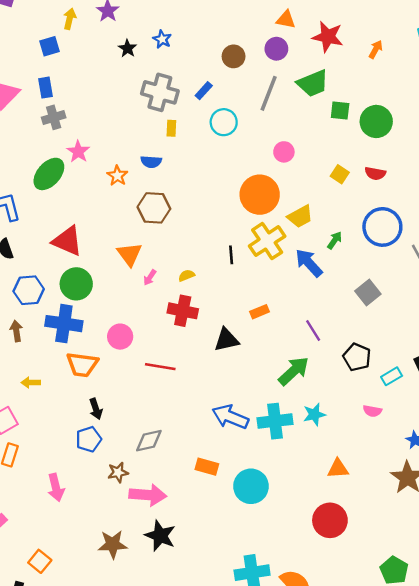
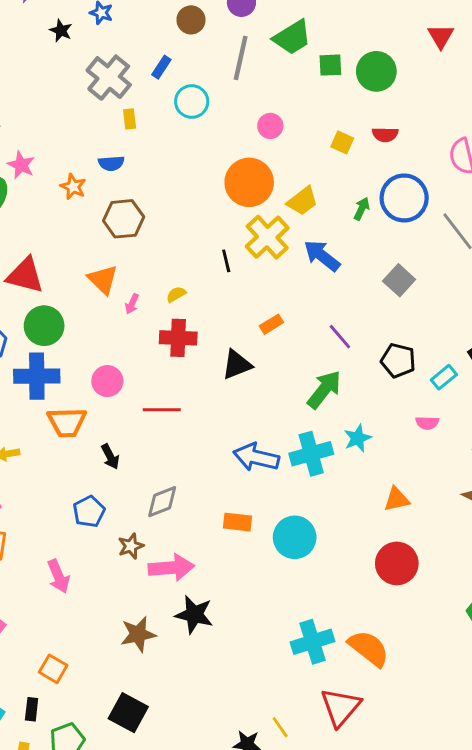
gray cross: (160, 92) -> (109, 78), turned 33
green arrow: (335, 240) -> (362, 209), moved
black arrow: (96, 409) -> (110, 457), moved

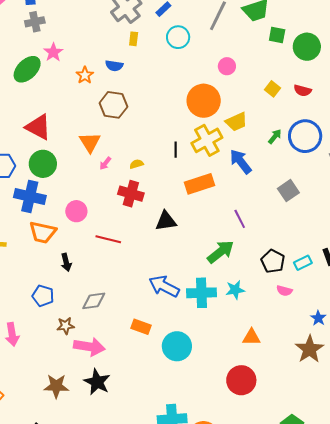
orange rectangle: (271, 324) -> (200, 184), moved, size x1.8
black pentagon: (398, 361) -> (273, 261), moved
blue pentagon: (89, 512) -> (43, 296), turned 30

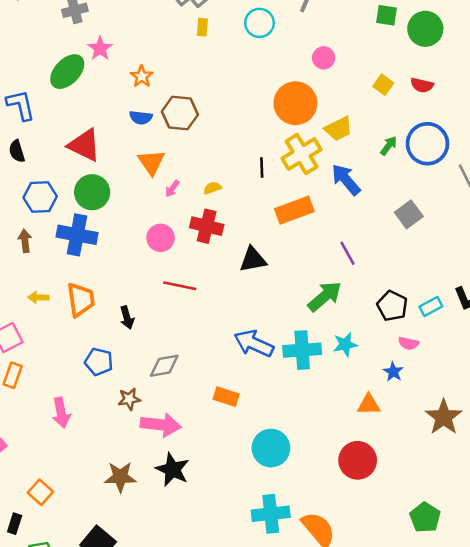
blue semicircle: (114, 66) -> (141, 118), moved
pink circle: (76, 211) -> (161, 238), moved
orange trapezoid: (43, 232) -> (81, 300), moved, turned -108
blue star: (318, 318) -> (393, 372), moved
cyan circle: (177, 346) -> (271, 448), moved

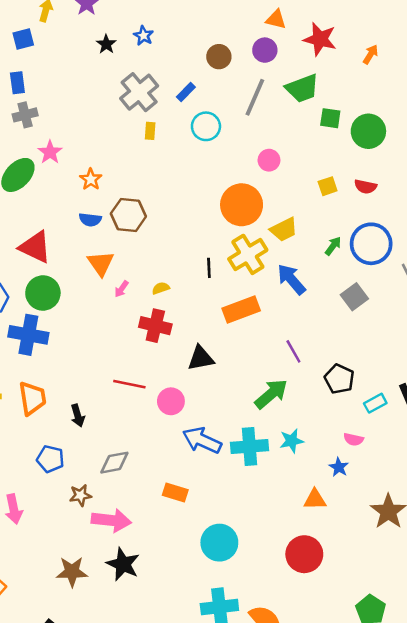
yellow square: (383, 85) -> (328, 186), turned 36
gray square: (409, 214) -> (354, 297), moved
pink circle: (161, 238) -> (171, 401), moved
black pentagon: (392, 306) -> (339, 379), moved

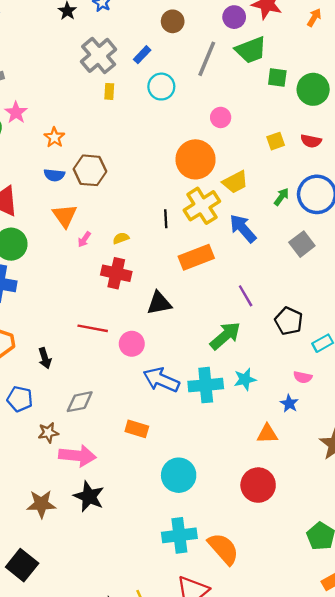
purple circle: (265, 50) -> (234, 17), moved

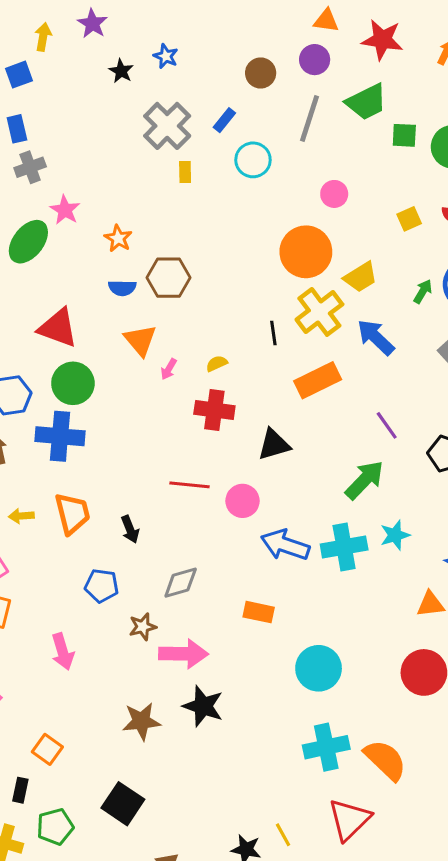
purple circle: (234, 17) -> (315, 60), moved

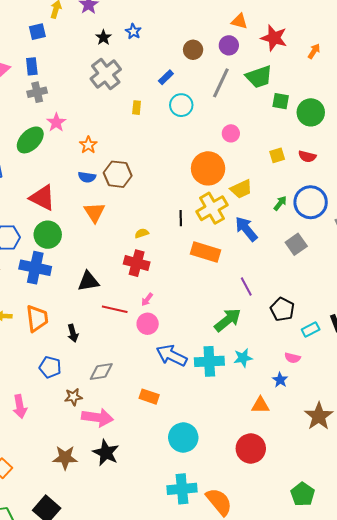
gray cross: (167, 126) -> (106, 74), moved
pink arrow: (169, 369) -> (147, 299), moved
orange rectangle: (318, 380) -> (205, 252), turned 36
black triangle: (274, 445) -> (88, 281), moved

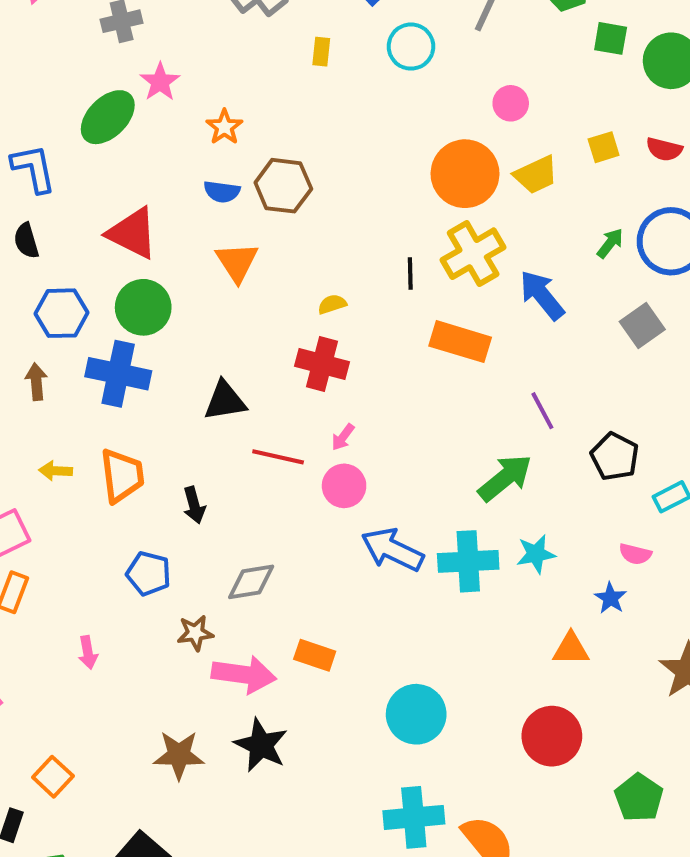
yellow trapezoid: (241, 189) -> (536, 175), moved
orange rectangle: (149, 397) -> (315, 655), moved
pink arrow: (20, 406) -> (88, 652), size x0.7
green pentagon: (303, 494) -> (639, 798), moved

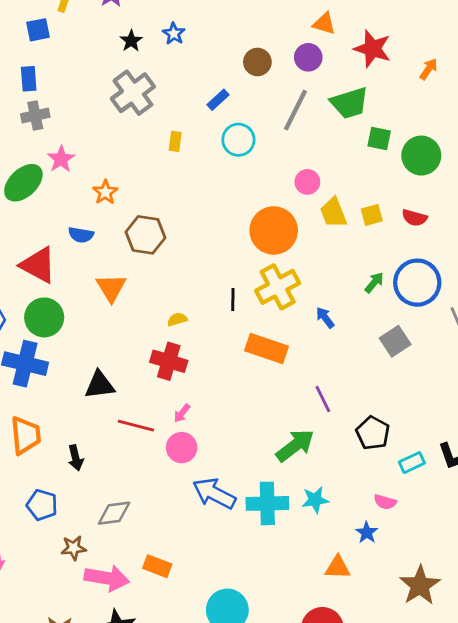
yellow trapezoid: (536, 175) -> (333, 213), moved, turned 92
blue semicircle: (222, 192) -> (81, 235), moved
blue arrow: (542, 295) -> (325, 318), size x0.6

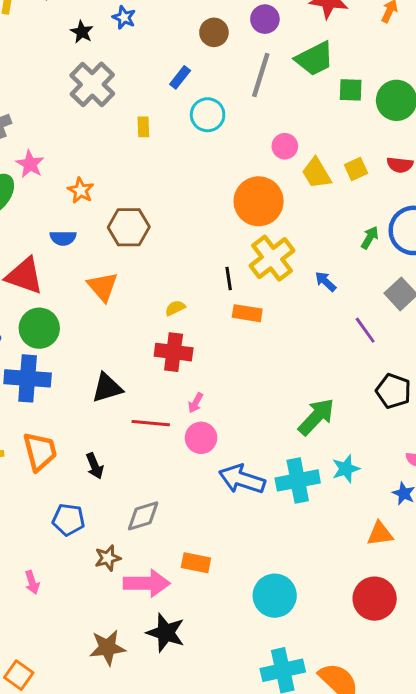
orange rectangle: (267, 349) -> (247, 313), moved, size x0.7
purple line: (323, 399) -> (365, 330), moved

